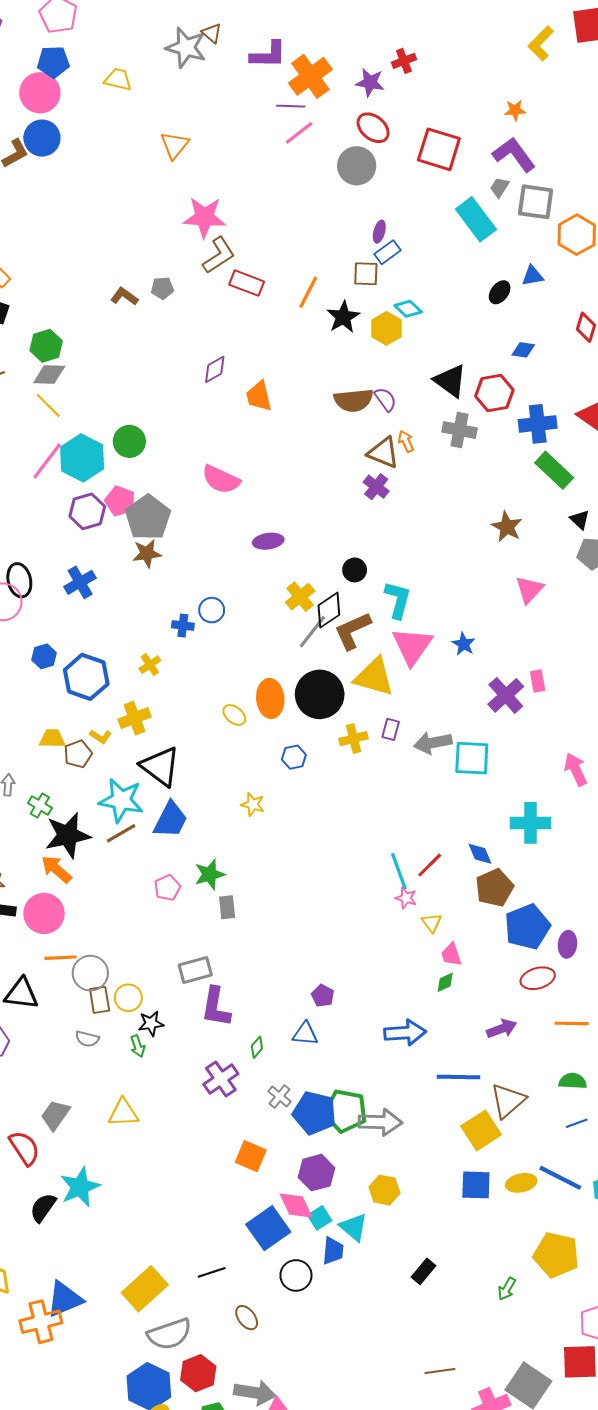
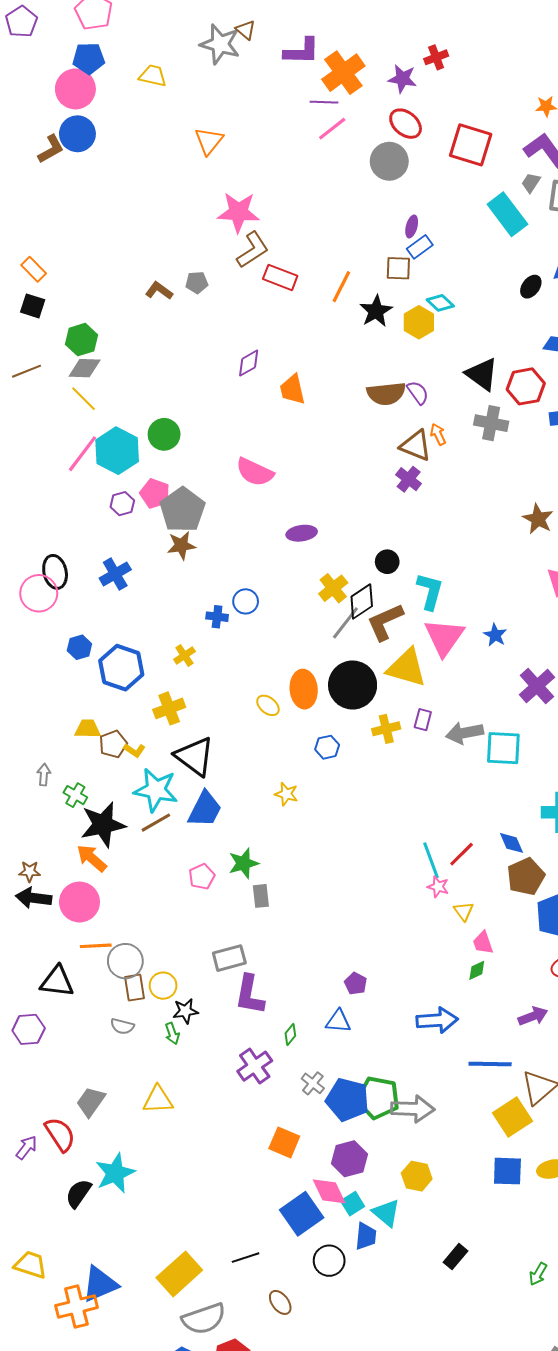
purple hexagon: (87, 511) -> (122, 504), size x0.7
yellow L-shape: (101, 737) -> (134, 750), moved

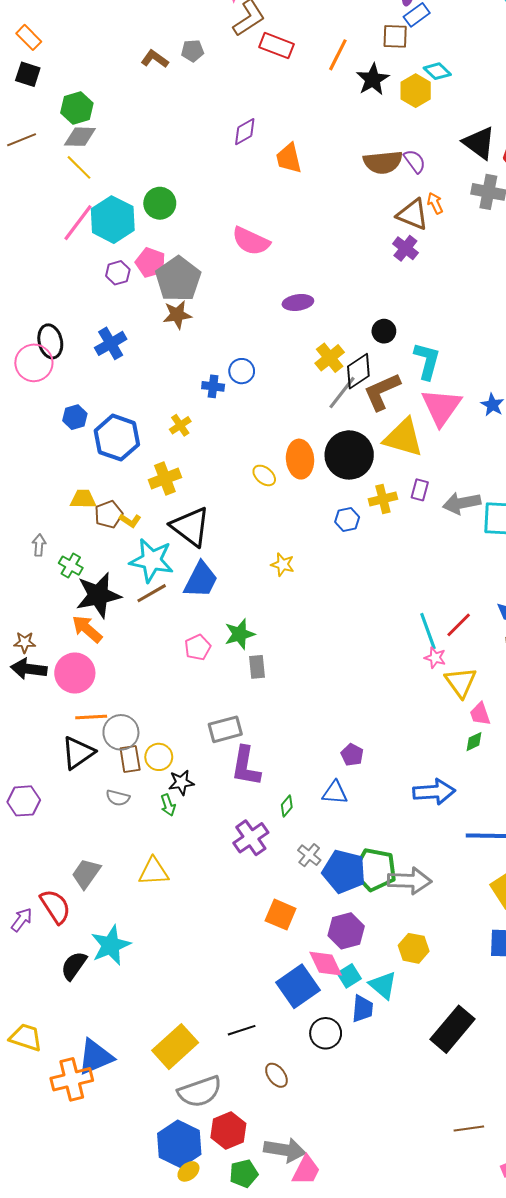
blue hexagon: (327, 747) -> (347, 519), moved
yellow triangle: (464, 911) -> (461, 682), size x1.6
black triangle: (57, 981) -> (78, 753), moved, turned -42
black rectangle: (455, 1257) -> (453, 1029), size x1.8

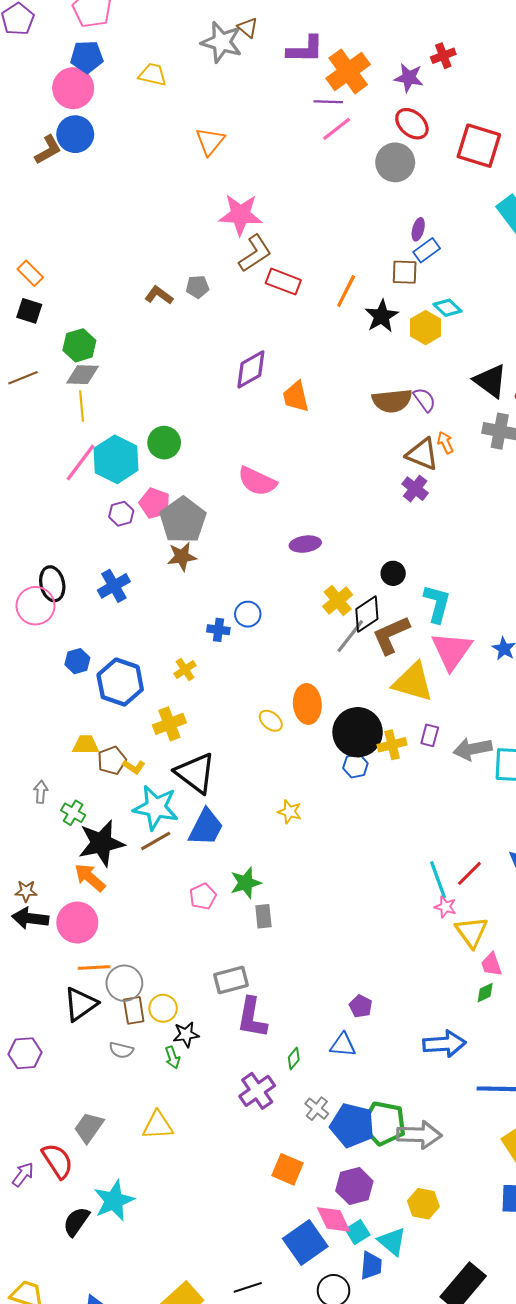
purple diamond: (245, 132) -> (251, 369), size x1.4
yellow line: (79, 167) -> (82, 406), turned 40
black circle: (349, 455) -> (358, 732), moved

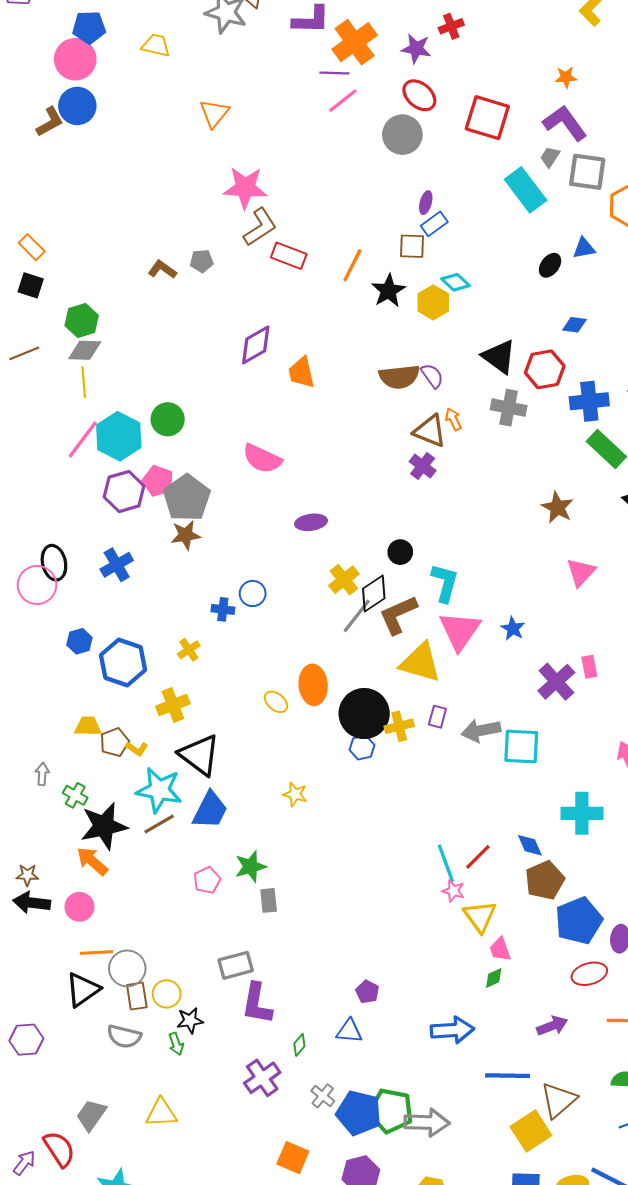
purple hexagon: (121, 514) -> (124, 492), size x1.6
pink circle: (77, 923) -> (79, 907), size x0.7
gray semicircle: (121, 1050) -> (124, 1036), size x1.4

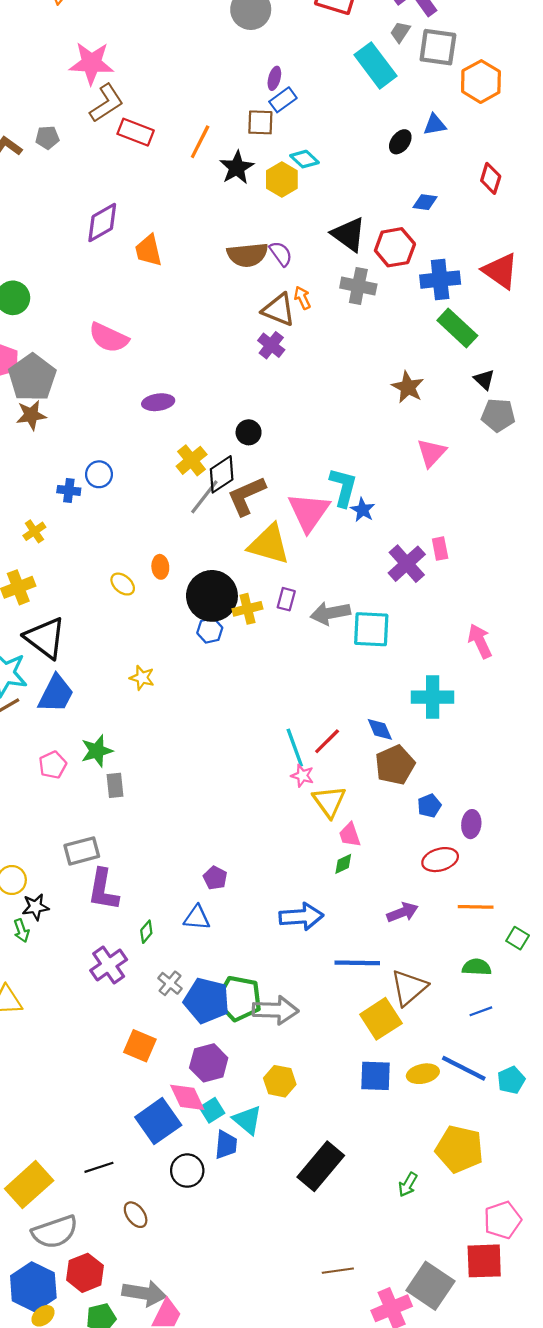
cyan L-shape: (445, 583) -> (343, 487), moved
orange ellipse: (313, 685) -> (160, 567), size x0.6
blue pentagon: (579, 921) -> (429, 806), size x0.5

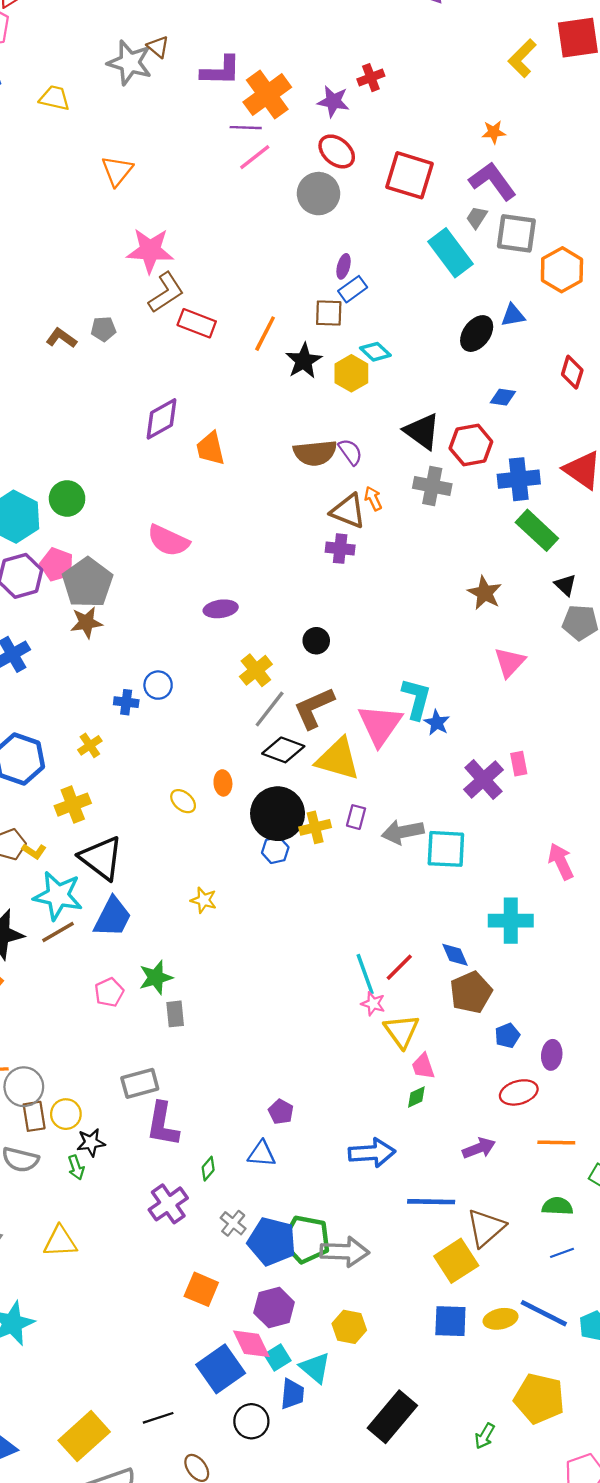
black ellipse: (400, 142) -> (477, 334), size x1.4
purple cross: (271, 345) -> (340, 549), turned -32
black diamond: (222, 474) -> (283, 750), moved, turned 54

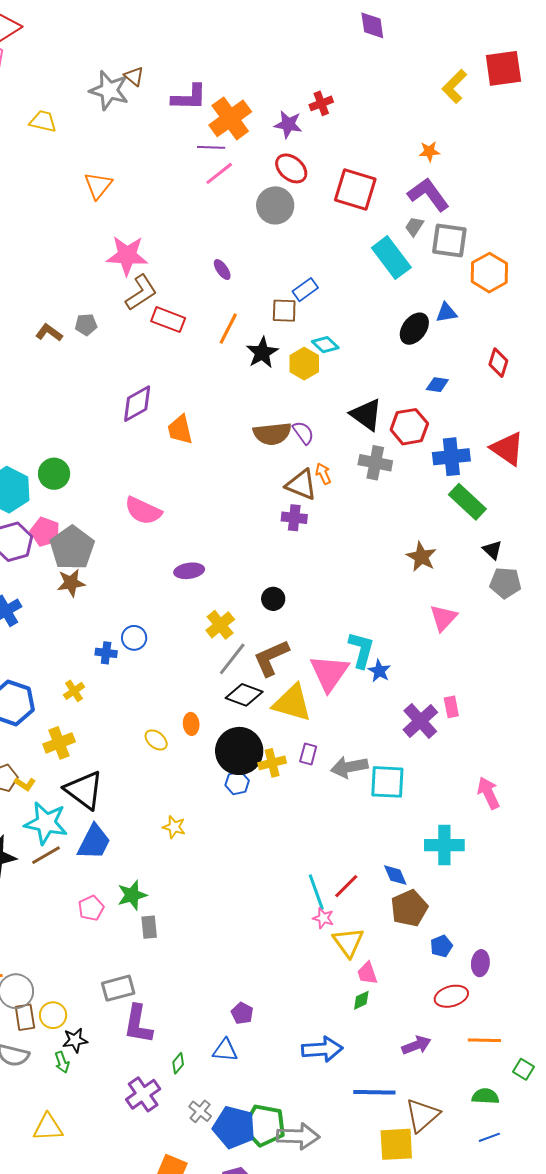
purple ellipse: (344, 266) -> (222, 270), moved, turned -50
yellow square: (456, 1261) -> (396, 1144), turned 30

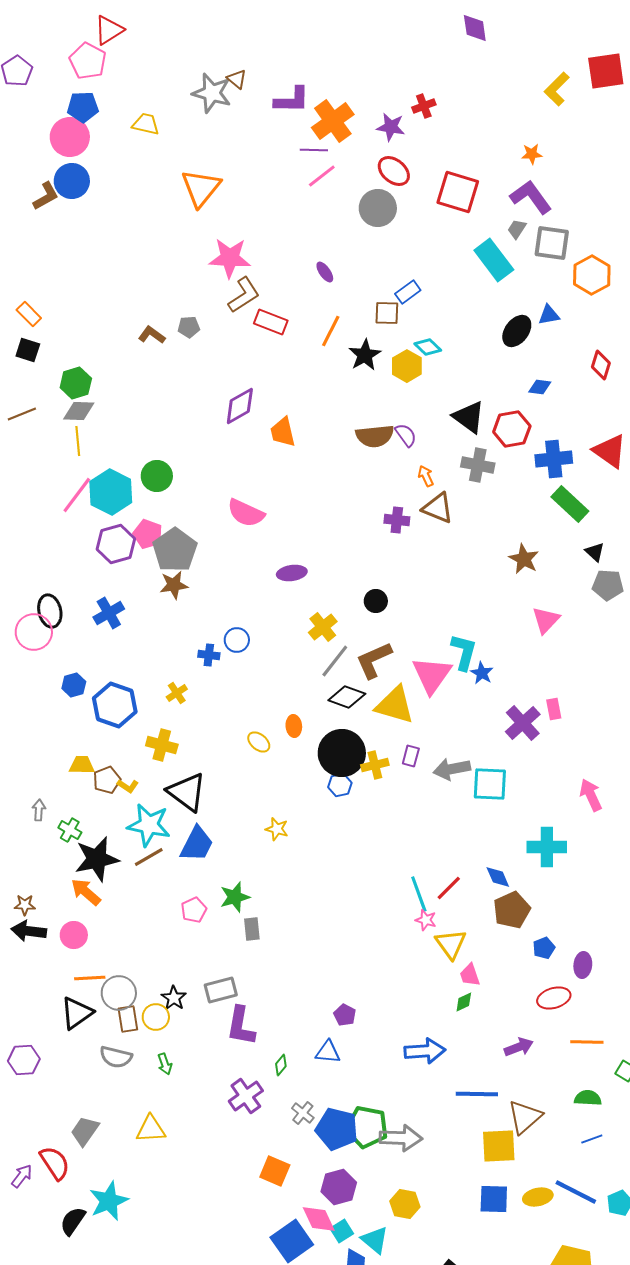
orange triangle: (98, 185) -> (201, 188), size x1.4
brown triangle: (301, 485) -> (438, 508), moved
yellow cross: (59, 743) -> (162, 745), turned 36
black star: (75, 1040) -> (174, 998), moved, turned -30

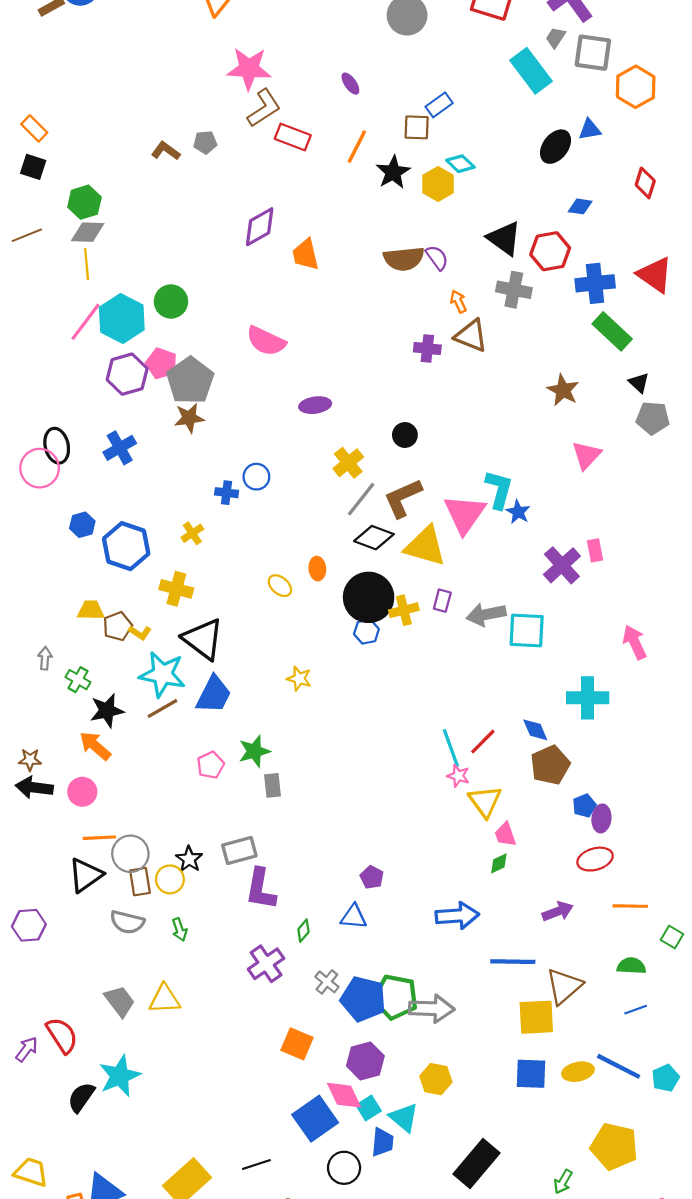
black star: (97, 859) -> (107, 711), size x0.7
purple ellipse: (583, 965) -> (601, 818), moved
gray trapezoid: (85, 1131) -> (120, 1001), moved, turned 108

